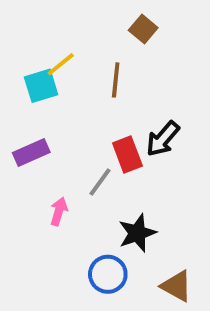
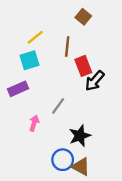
cyan square: (41, 86) -> (29, 60), moved
red rectangle: (127, 155) -> (83, 66), moved
brown triangle: (177, 286) -> (81, 167), moved

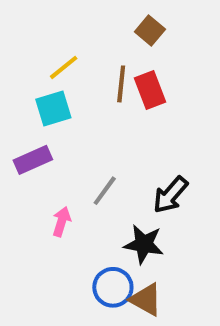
red rectangle: (83, 66) -> (150, 90), moved
black arrow: (95, 81) -> (170, 195), moved
black star: (80, 136) -> (144, 244), turned 30

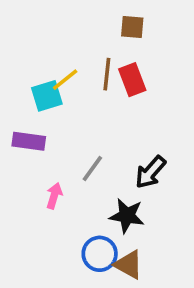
brown square: (150, 31) -> (132, 27), turned -35
yellow line: (64, 67) -> (65, 80), moved
purple rectangle: (33, 160) -> (29, 141), turned 32

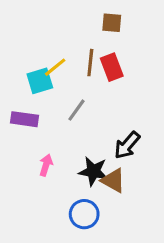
gray line: (92, 168) -> (77, 110), moved
black star: (127, 216) -> (93, 171), moved
brown triangle: (129, 265) -> (113, 180), moved

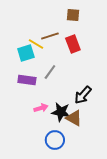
brown line: (90, 63) -> (50, 36), moved, turned 66
yellow line: (55, 67) -> (36, 44), turned 70
purple rectangle: (24, 119) -> (27, 80), moved
pink arrow: (46, 165) -> (41, 108), moved, turned 56

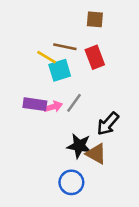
brown line: (50, 36) -> (65, 47), turned 30
cyan square: (26, 53) -> (60, 70), moved
gray line: (50, 72) -> (74, 103), moved
pink arrow: (41, 108) -> (53, 107), moved

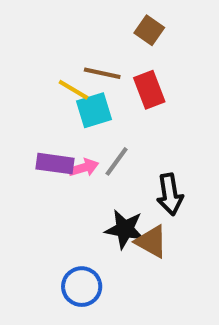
brown square: (95, 19) -> (149, 30), turned 30
black arrow: (108, 124) -> (170, 194), turned -50
blue circle: (71, 182) -> (82, 287), moved

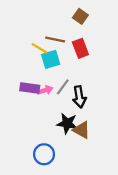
black arrow: (170, 194) -> (79, 97), moved

